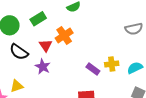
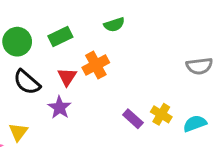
yellow cross: (112, 64) -> (161, 114), turned 32
yellow triangle: (17, 86) -> (18, 132), turned -40

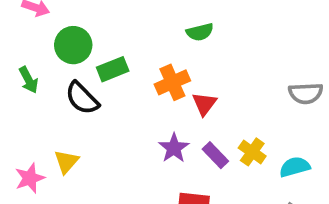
green rectangle: (60, 37) -> (113, 69), moved
red triangle: (67, 77) -> (204, 104), moved
purple star: (60, 108) -> (174, 148), moved

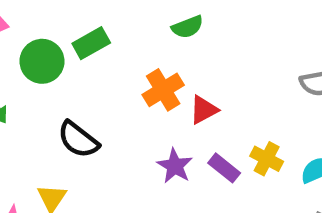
green rectangle: (113, 69) -> (91, 43), moved
black semicircle: (82, 98) -> (78, 140), moved
red triangle: (204, 104) -> (204, 110), turned 32

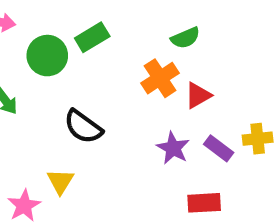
green semicircle: (187, 27) -> (185, 38), moved
yellow cross: (267, 159) -> (258, 139), turned -32

